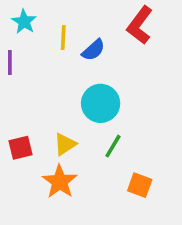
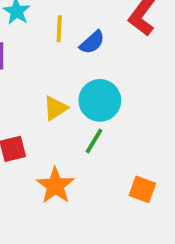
yellow triangle: (65, 144) -> (55, 108), moved
green line: (113, 146) -> (94, 141), moved

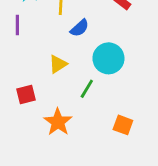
blue semicircle: (92, 42) -> (80, 28), moved
cyan circle: (100, 100) -> (108, 58), moved

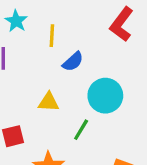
yellow triangle: (58, 64) -> (49, 102), turned 36

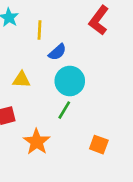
cyan circle: (105, 96) -> (70, 81), moved
yellow triangle: (49, 102) -> (21, 80), moved

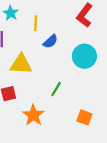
yellow triangle: (21, 80) -> (21, 64), size x1.5
cyan circle: (70, 81) -> (84, 56), moved

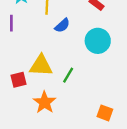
yellow triangle: (21, 64) -> (41, 66), moved
orange square: (84, 117) -> (105, 113), moved

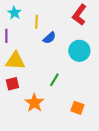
yellow triangle: (41, 66) -> (15, 61), moved
orange square: (105, 113) -> (77, 108), moved

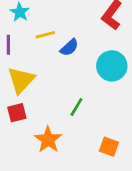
yellow line: (36, 22) -> (45, 35), moved, turned 72
yellow triangle: (15, 61) -> (21, 80), turned -50

